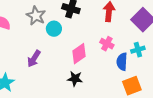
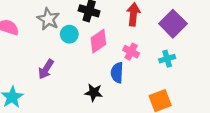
pink diamond: (79, 54) -> (98, 41), moved
blue semicircle: (122, 62) -> (117, 73), moved

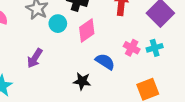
pink cross: (131, 52) -> (132, 48), moved
blue semicircle: (117, 73) -> (105, 62), turned 120

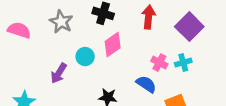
cyan circle: (58, 24) -> (85, 57), moved
blue semicircle: (105, 62) -> (146, 84), moved

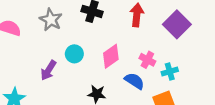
pink diamond: (113, 45) -> (111, 56), moved
cyan cross: (183, 63) -> (170, 72), moved

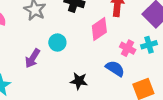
pink diamond: (111, 56) -> (99, 29), moved
cyan cross: (170, 72) -> (149, 45), moved

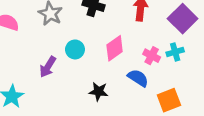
pink diamond: (99, 29) -> (115, 48), moved

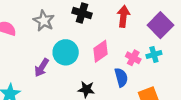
cyan circle: (75, 49) -> (66, 52), size x1.5
blue semicircle: (138, 78) -> (121, 77), turned 42

